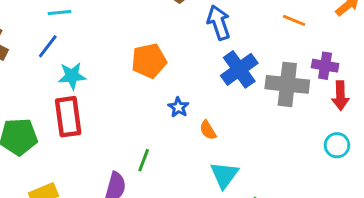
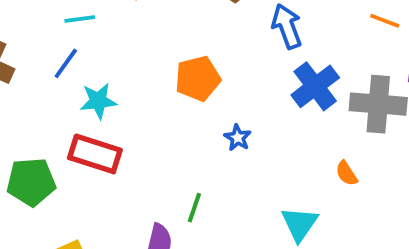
red rectangle: (68, 117) -> (95, 154), turned -63
orange semicircle: (208, 130) -> (347, 173), moved

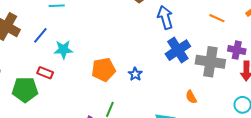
blue line: (66, 63) -> (40, 35), moved
orange pentagon: (198, 78) -> (104, 70), moved
red rectangle: (95, 154) -> (45, 73), moved, size x0.6

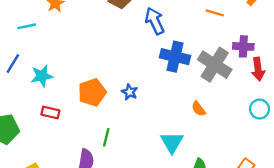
blue cross: (178, 50) -> (175, 57), turned -35
gray cross: (210, 62) -> (215, 65), turned 32
red rectangle: (45, 73) -> (50, 113), moved

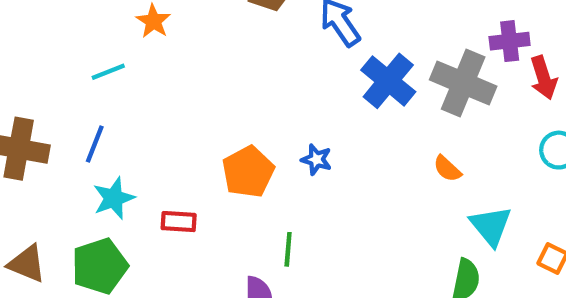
blue cross: (175, 57) -> (388, 81), turned 36
cyan star: (42, 76) -> (114, 198), moved
cyan triangle: (172, 142) -> (491, 226), moved

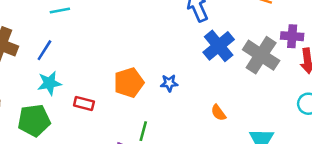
blue star: (316, 160) -> (169, 83), turned -30
orange semicircle: (447, 169) -> (218, 113), moved

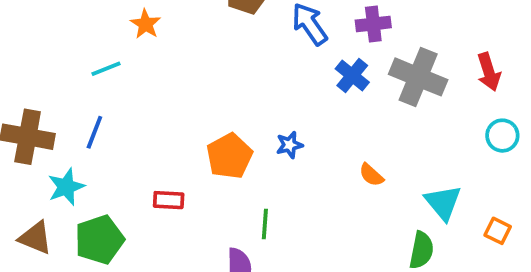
purple cross: (292, 36) -> (373, 24), moved
blue cross: (219, 46) -> (352, 75), size x0.7
cyan star: (49, 83) -> (66, 187), moved

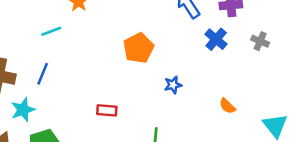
gray cross: (418, 77) -> (260, 41), size x0.5
orange pentagon: (229, 156) -> (139, 48), moved
red rectangle: (169, 200) -> (107, 110), moved

